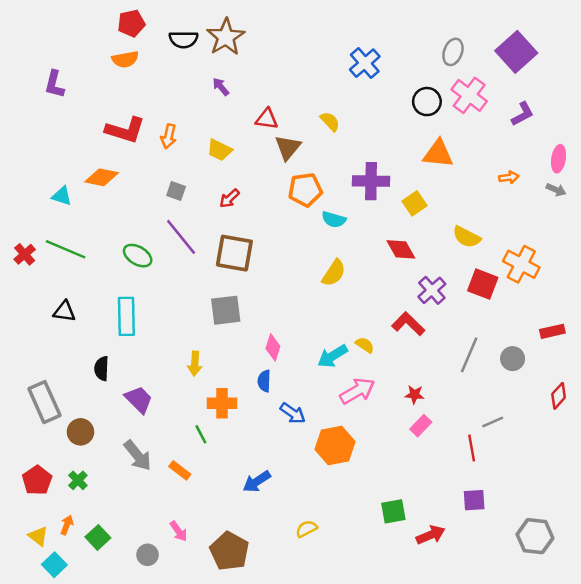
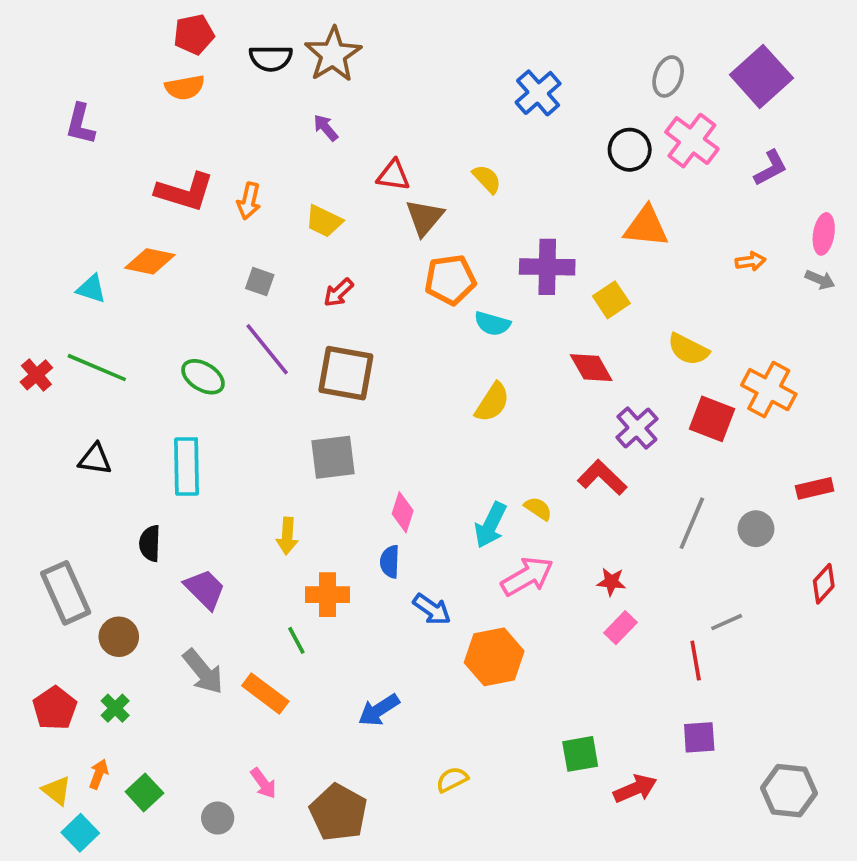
cyan arrow: (333, 356) -> (490, 525), turned -32
orange rectangle: (180, 470) -> (265, 694), size x1.4

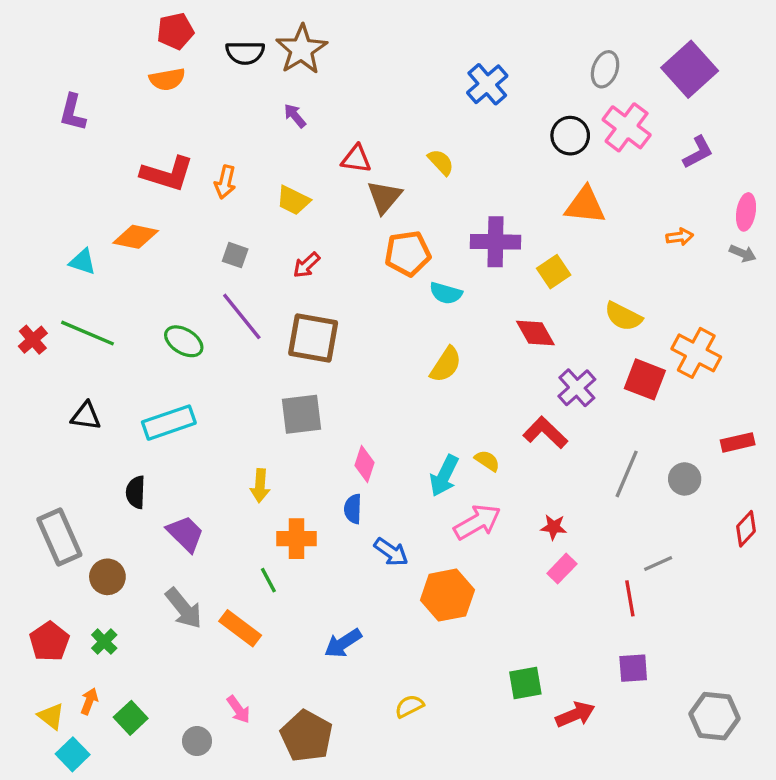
cyan rectangle: (187, 466) -> (169, 423), turned 72

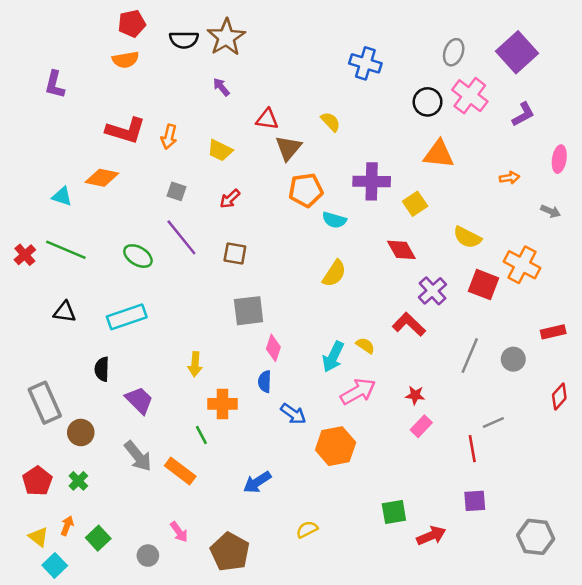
blue cross: (487, 84) -> (365, 63), turned -32
gray arrow: (743, 253) -> (551, 211), moved
brown square: (313, 338) -> (235, 254), size x0.6
gray square: (302, 414) -> (249, 311), moved

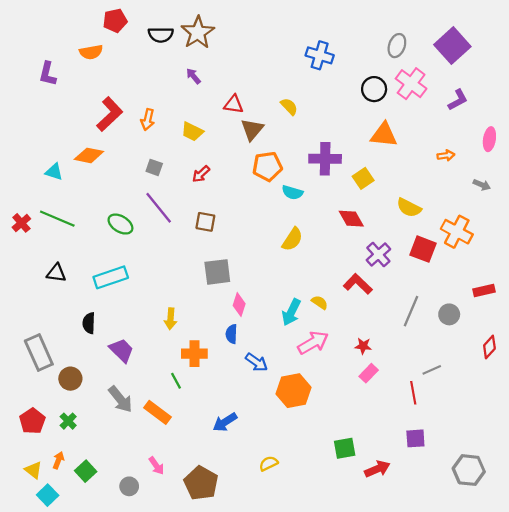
orange semicircle: (126, 60) -> (91, 52), moved
red L-shape: (126, 130) -> (110, 114), turned -60

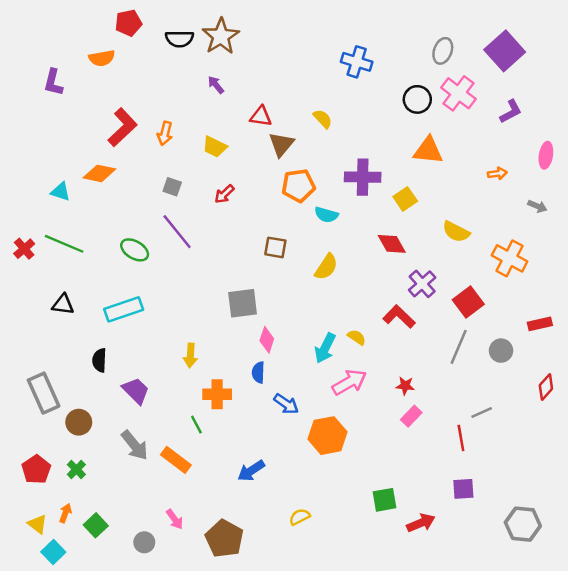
brown square: (205, 222) -> (275, 247), moved
red square: (423, 249) -> (468, 302), moved, turned 32

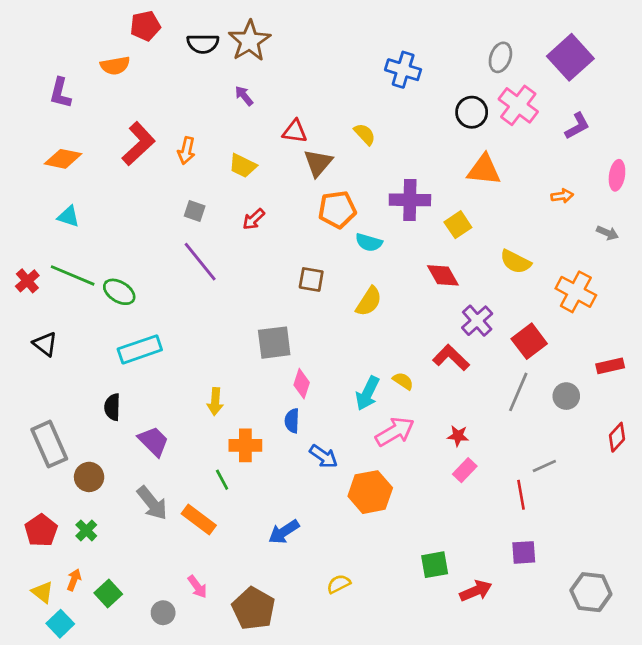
orange diamond: (99, 173) -> (63, 159), moved
green ellipse: (135, 250) -> (119, 292), moved
black triangle: (63, 304) -> (45, 344), moved, turned 30

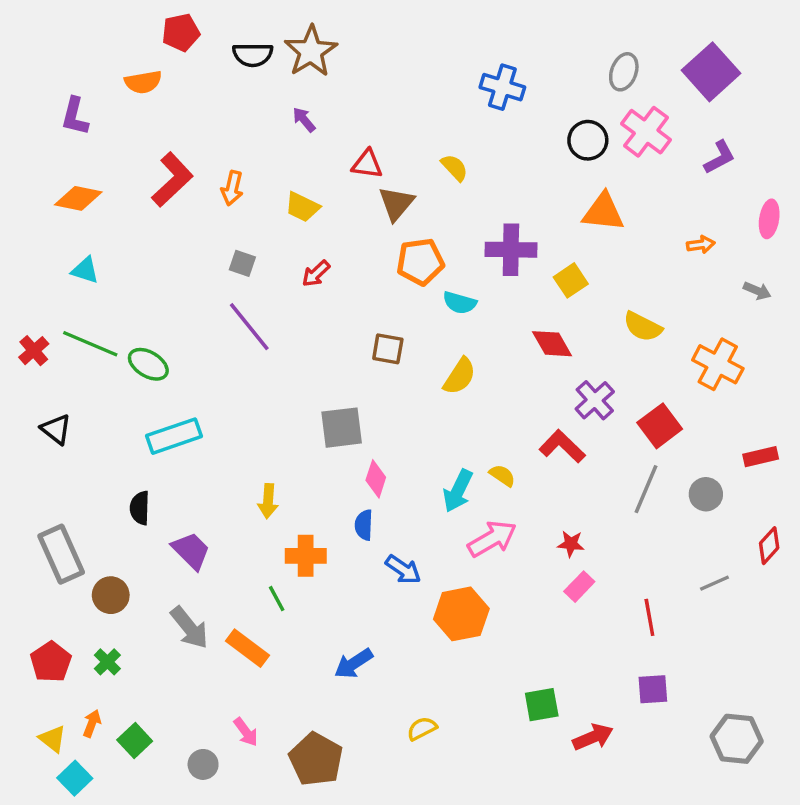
gray line: (544, 466) -> (714, 583), moved

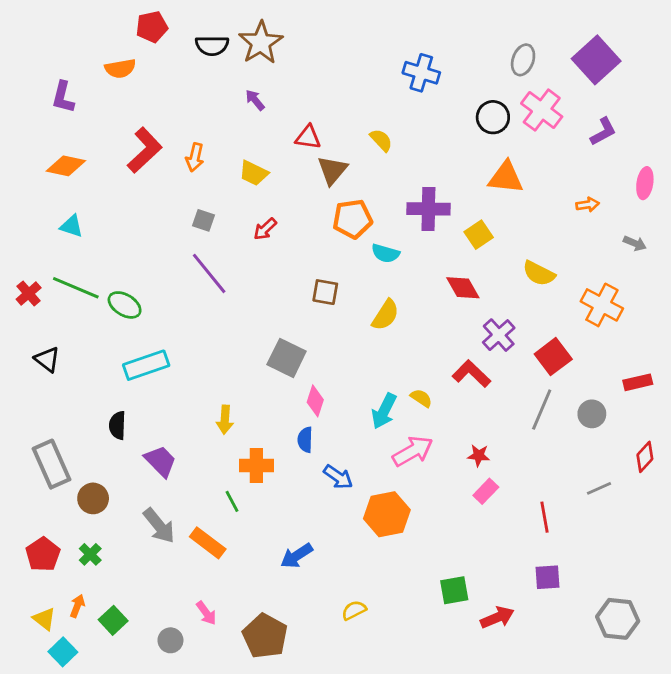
gray square: (342, 428) -> (287, 358), turned 33

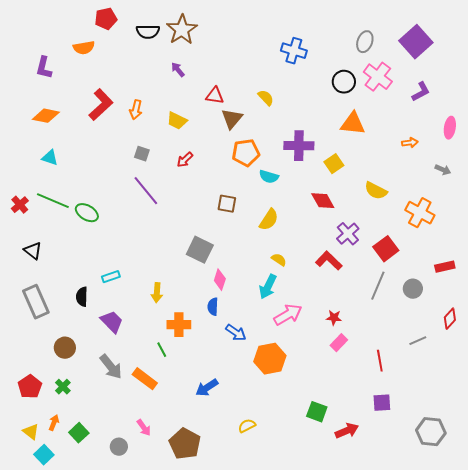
cyan rectangle: (146, 365) -> (111, 277), moved, size x0.6
yellow semicircle: (421, 398) -> (279, 260), moved
gray rectangle: (51, 464) -> (36, 302), moved
green square: (454, 590) -> (317, 412), turned 30

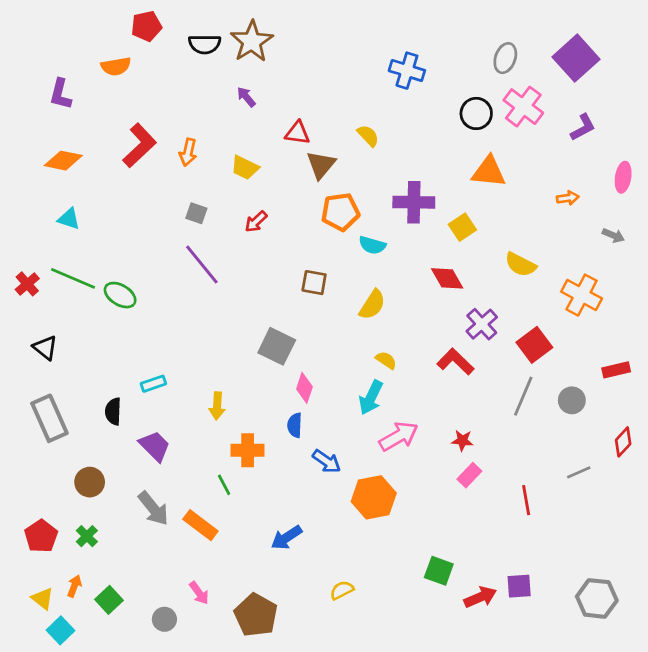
purple square: (382, 403) -> (519, 586), moved

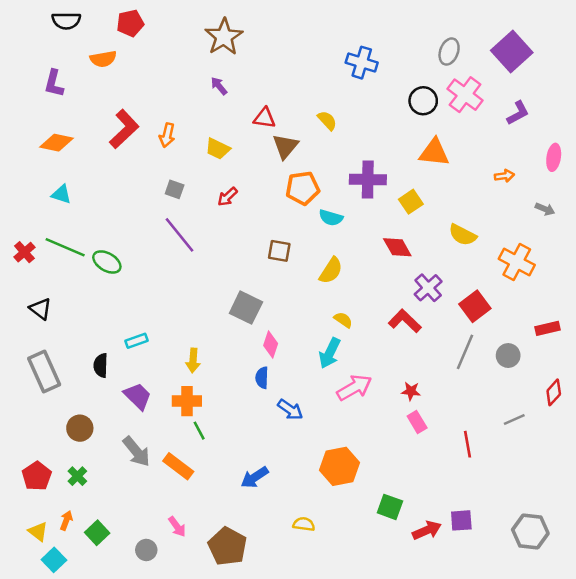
black semicircle: (205, 44) -> (66, 21), moved
orange cross: (248, 450) -> (187, 401), moved
pink rectangle: (469, 475) -> (417, 422), turned -75
orange hexagon: (374, 497) -> (340, 466), moved
yellow semicircle: (342, 590) -> (304, 524), turned 35

